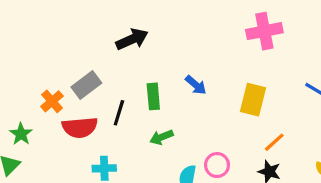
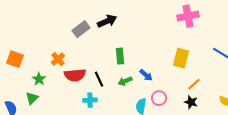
gray rectangle: (86, 85) -> (81, 29), moved
blue arrow: (196, 85) -> (146, 75), moved
black line: (119, 113) -> (99, 79), moved, turned -42

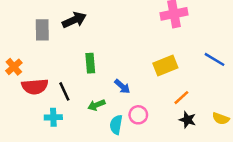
gray rectangle: (81, 29) -> (42, 30), turned -54
yellow rectangle: (181, 58) -> (165, 66), turned 54
green arrow: (125, 81) -> (96, 105), moved
black star: (191, 102) -> (188, 120), moved

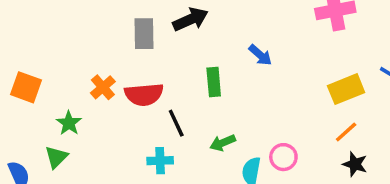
yellow rectangle: (165, 66) -> (346, 89), moved
red semicircle: (35, 87) -> (144, 94), moved
blue arrow: (122, 87) -> (260, 55), moved

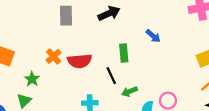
gray rectangle: (144, 34) -> (66, 16), moved
black line: (176, 123) -> (111, 76), moved

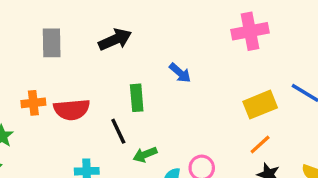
orange cross: (54, 56) -> (33, 103), turned 35

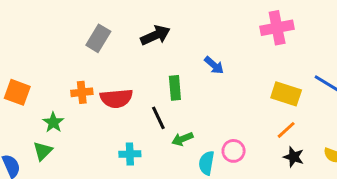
gray rectangle: (52, 43) -> (98, 38), turned 32
yellow rectangle: (260, 105) -> (286, 94), turned 40

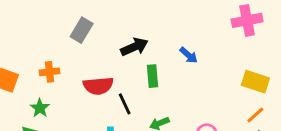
black arrow: (155, 35) -> (134, 47), moved
orange cross: (82, 92) -> (50, 72), moved
black line: (158, 118) -> (125, 104), moved

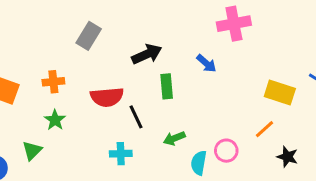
pink cross: (247, 20) -> (234, 24), moved
green star: (40, 108) -> (55, 120), moved
orange line: (255, 115) -> (265, 129), moved

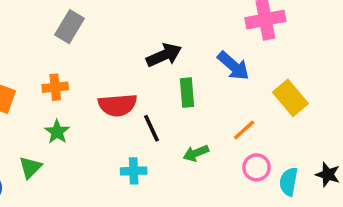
gray rectangle: (89, 36) -> (69, 27), moved
blue arrow: (206, 63) -> (233, 66), size x1.4
yellow rectangle: (280, 92) -> (290, 98), moved, turned 32
orange line: (265, 129) -> (244, 130), moved
cyan semicircle: (199, 163) -> (289, 182), moved

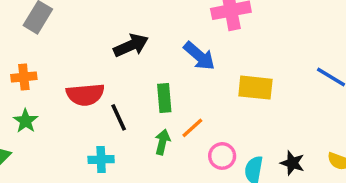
green rectangle: (187, 93) -> (164, 98), moved
yellow rectangle: (290, 98) -> (255, 88), turned -44
orange line: (244, 130) -> (192, 128), moved
green arrow: (196, 153) -> (162, 142), turned 125

